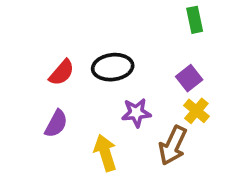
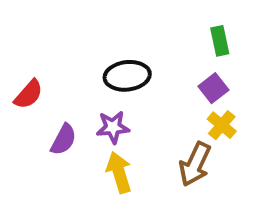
green rectangle: (195, 20) -> (220, 41), moved
red semicircle: (62, 73) -> (29, 94), moved
purple star: (136, 113) -> (113, 127), moved

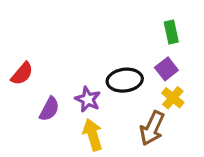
black ellipse: (127, 76) -> (125, 80), moved
purple star: (113, 127) -> (88, 99), turned 30

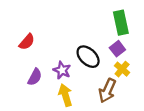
green rectangle: (171, 32) -> (121, 23), size x1.5
red semicircle: (22, 74) -> (27, 42), moved
black ellipse: (125, 80) -> (88, 57), turned 50

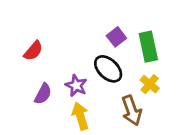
green rectangle: (121, 23) -> (148, 47), moved
purple square: (117, 49) -> (116, 37), moved
brown arrow: (107, 91) -> (132, 110), turned -45

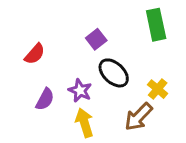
purple square: (116, 37) -> (96, 39), moved
green rectangle: (148, 47) -> (156, 25), moved
brown arrow: (132, 110) -> (139, 117), turned 64

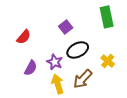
black ellipse: (114, 73) -> (78, 50), turned -70
brown arrow: (139, 117) -> (83, 79), moved

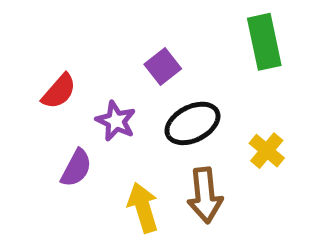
purple star: (55, 62) -> (116, 121), moved
brown arrow: (83, 79) -> (205, 195), turned -50

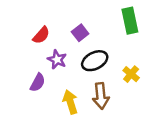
red semicircle: (59, 91) -> (41, 35), moved

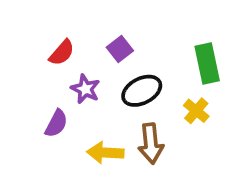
green rectangle: (130, 21) -> (207, 64), moved
yellow arrow: (70, 102) -> (105, 153), turned -70

